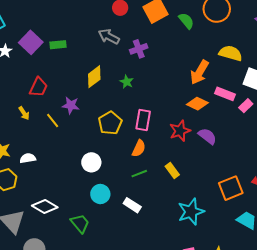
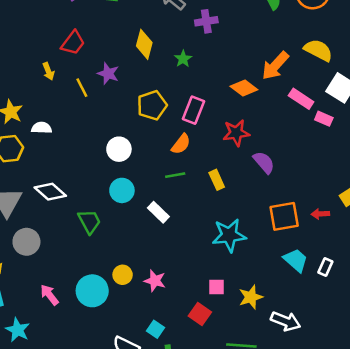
yellow diamond: (94, 77) -> (144, 44), turned -50
orange diamond: (197, 104) -> (244, 88), moved
pink rectangle: (246, 106) -> (324, 119), turned 56
purple semicircle: (207, 136) -> (264, 162), moved

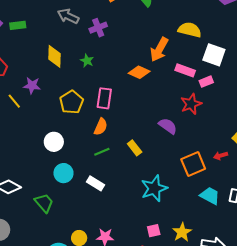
pink rectangle: (324, 119) -> (206, 82), turned -32
red star: (236, 133) -> (191, 104), moved

